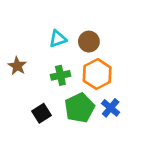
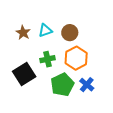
brown star: (17, 66) -> (23, 33), moved
black square: (42, 113) -> (24, 74), moved, size x1.5

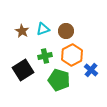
green pentagon: (62, 85) -> (59, 80), turned -30
blue cross: (87, 85) -> (91, 70), moved

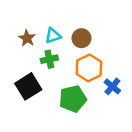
green cross: (45, 56) -> (49, 59), moved
green pentagon: (59, 80) -> (73, 99), turned -30

